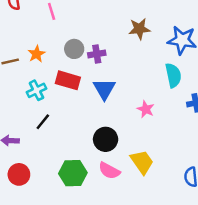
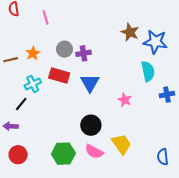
brown star: (139, 29) -> (130, 32), moved, turned 30
black line: (43, 122) -> (21, 104), moved

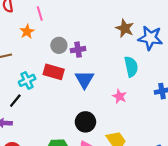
orange star: (33, 53) -> (27, 32), moved
cyan semicircle: (148, 71) -> (131, 67), moved

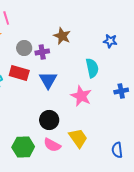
brown star: (125, 28) -> (62, 36), moved
blue star: (150, 38) -> (110, 41), size x0.6
pink star: (119, 96) -> (81, 96), size x1.5

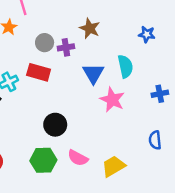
blue triangle: (48, 80) -> (93, 74), moved
black circle: (49, 120) -> (55, 125), moved
yellow trapezoid: (78, 138) -> (113, 166), moved, turned -85
blue semicircle: (117, 150) -> (155, 140), moved

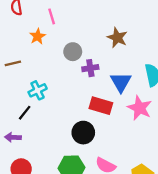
purple cross: (66, 47) -> (90, 68), moved
red rectangle: (39, 72) -> (101, 106), moved

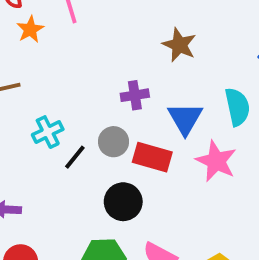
orange star: (38, 36) -> (30, 29), moved
gray circle: (73, 52) -> (114, 142), moved
black line: (25, 113) -> (75, 157), moved

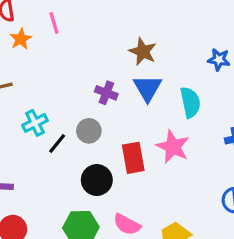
purple cross: (135, 95) -> (106, 93), turned 30
blue triangle: (185, 118) -> (148, 88), moved
red rectangle: (152, 157) -> (133, 158), moved, turned 64

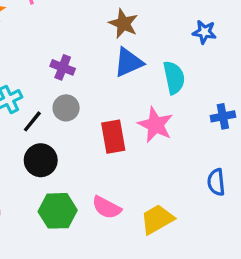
blue triangle: (148, 88) -> (128, 62), turned 36
purple cross: (106, 93) -> (63, 67), moved
black circle: (97, 180) -> (41, 160), moved

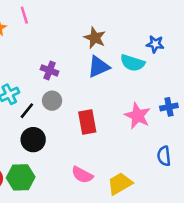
cyan semicircle: (174, 78) -> (132, 63), moved, turned 120
pink star: (155, 125) -> (138, 116), moved
green hexagon: (58, 211) -> (21, 177), moved

